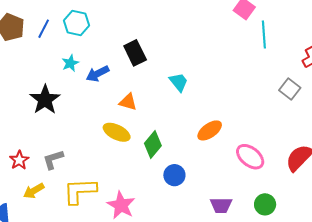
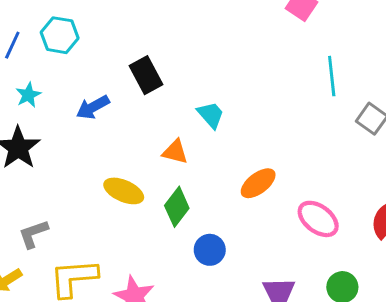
cyan line: (264, 34) -> (332, 76), moved
cyan star: (70, 63) -> (28, 95), moved
orange triangle: (128, 102) -> (175, 152), moved

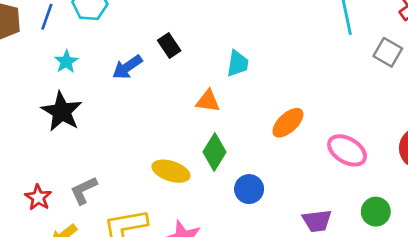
black rectangle: (146, 75) -> (169, 46), moved, size x0.7
cyan trapezoid: (211, 115) -> (238, 64), turned 56
yellow ellipse: (124, 191) -> (171, 171), moved

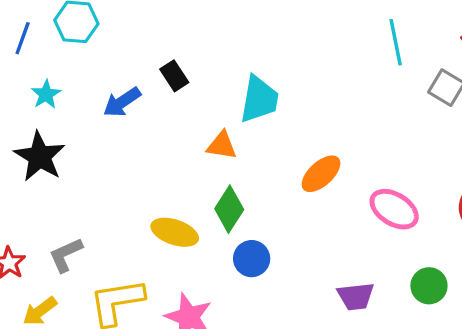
cyan trapezoid: (238, 64) -> (259, 99), size x1.4
blue circle: (249, 189) -> (252, 259), moved

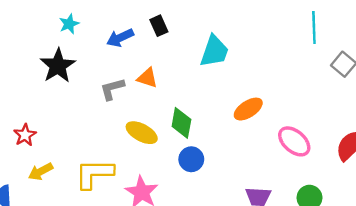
orange triangle: (222, 146) -> (147, 78), moved
green diamond: (229, 209) -> (181, 123), turned -32
gray L-shape: (66, 255) -> (112, 89), moved

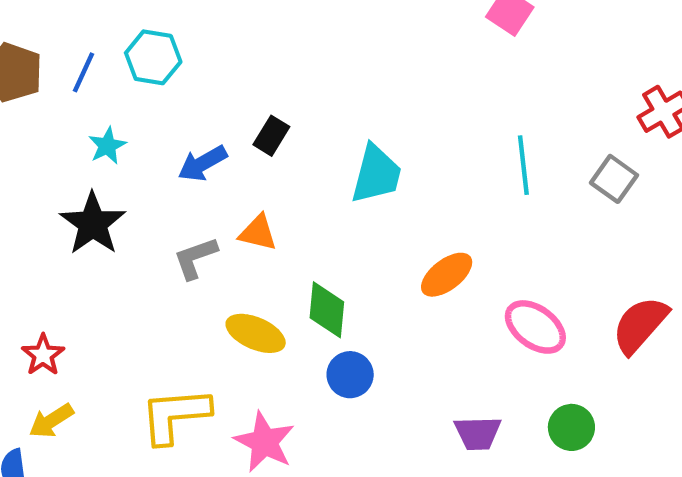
black rectangle: (159, 26) -> (271, 136), turned 60
cyan line: (314, 27) -> (523, 165), moved
yellow arrow: (41, 172) -> (51, 421), moved

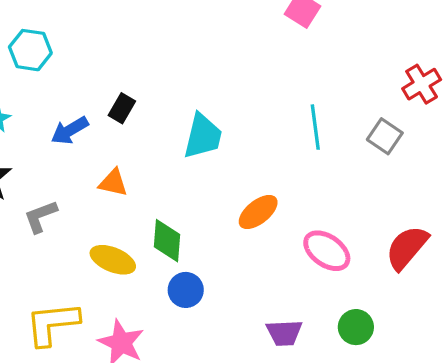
gray L-shape: (195, 258) -> (40, 216), moved

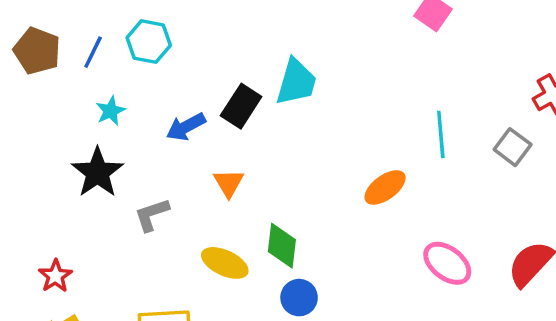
black rectangle: (122, 108) -> (241, 106), size x1.4
cyan trapezoid: (203, 136) -> (296, 82), moved
orange triangle: (113, 183) -> (229, 183), turned 44
orange ellipse: (258, 212) -> (385, 187), moved

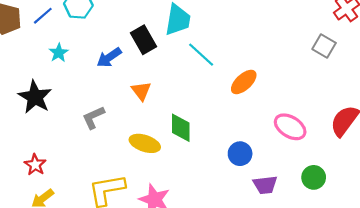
blue line: (93, 52) -> (43, 16), turned 30
black rectangle: (241, 106) -> (144, 40), turned -56
cyan line: (441, 134) -> (201, 55), moved, turned -36
black star: (97, 173) -> (35, 97), moved
blue circle: (299, 298) -> (240, 154), moved

